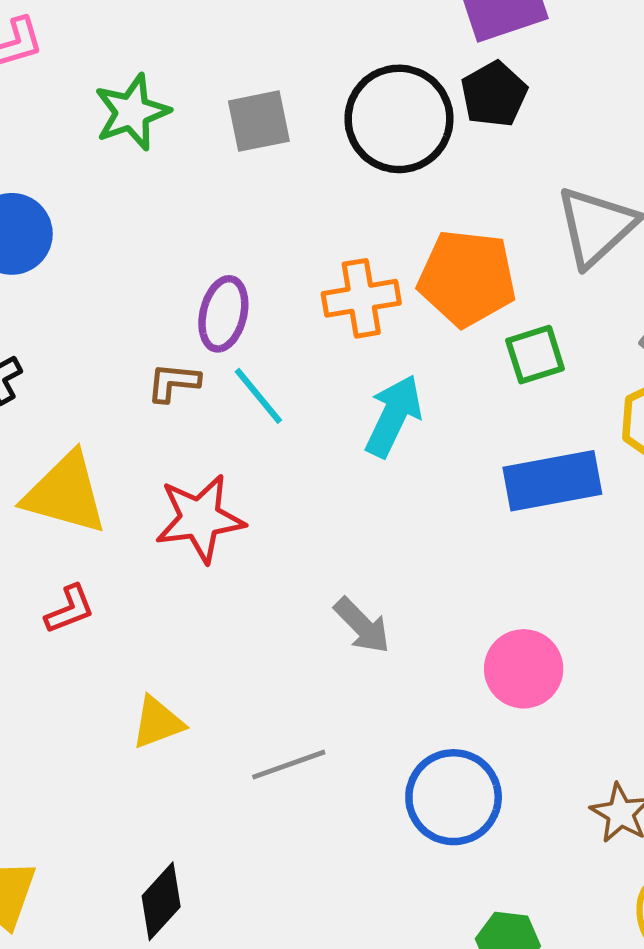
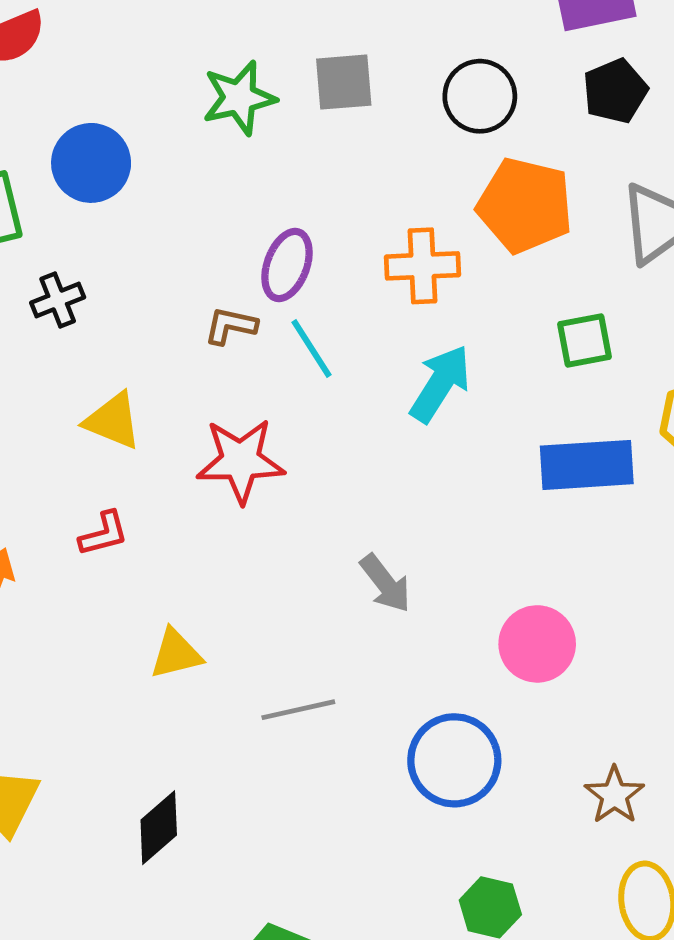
black pentagon: (494, 94) -> (615, 91), moved
green star: (132, 112) -> (239, 98), moved
black circle: (399, 119) -> (480, 96), size x0.7
orange pentagon: (467, 278) -> (525, 205), moved
yellow triangle: (65, 493) -> (113, 421), size x0.7

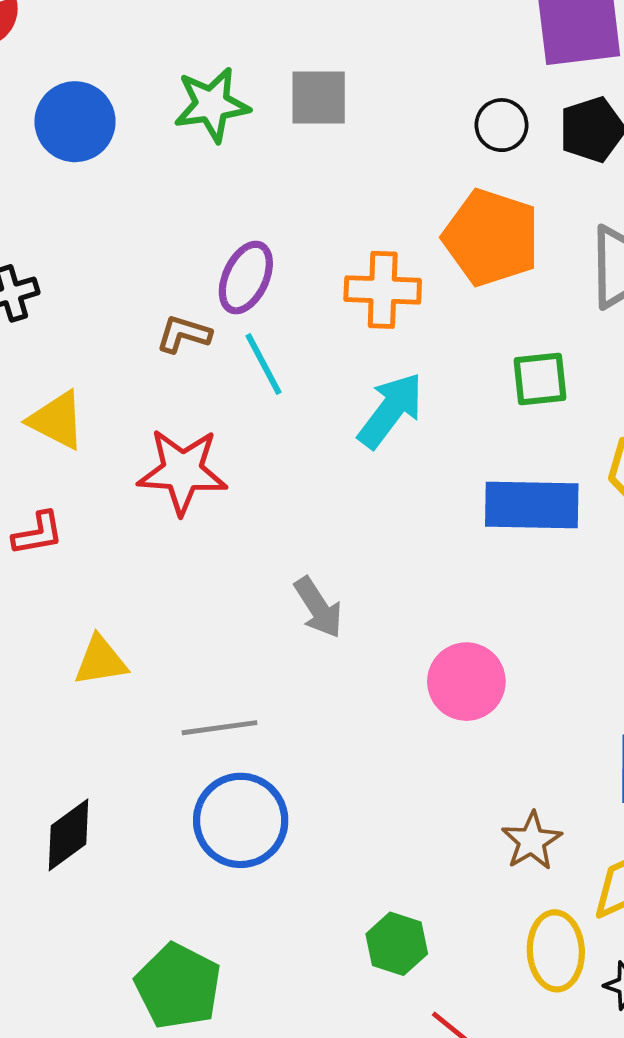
black circle: (480, 96) -> (502, 125), moved, size x0.7
blue circle: (91, 163) -> (75, 122), moved
blue circle: (454, 760) -> (241, 820), moved

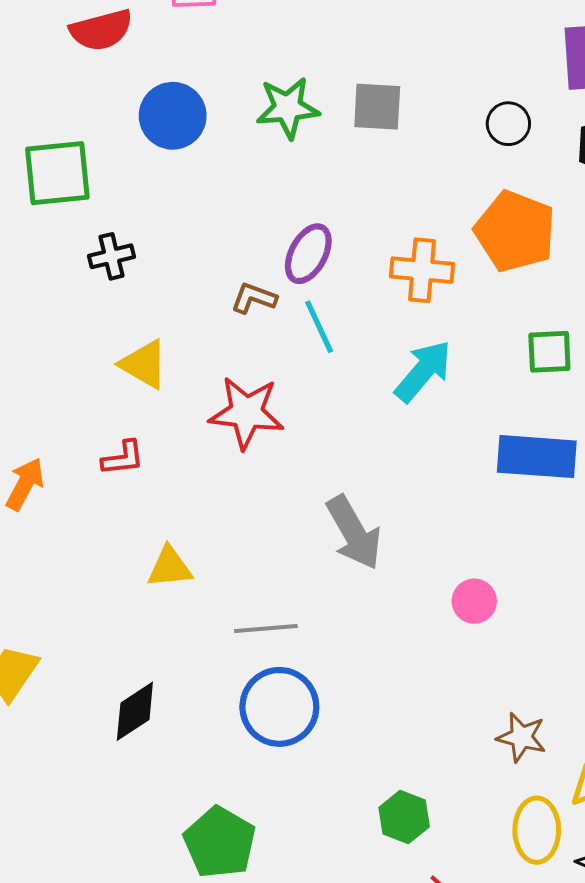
black circle: (502, 125) -> (508, 124), moved
gray arrow: (318, 607) -> (354, 533), size x1.4
pink circle: (466, 682) -> (474, 601), size x0.7
brown star: (532, 841) -> (522, 737), turned -30

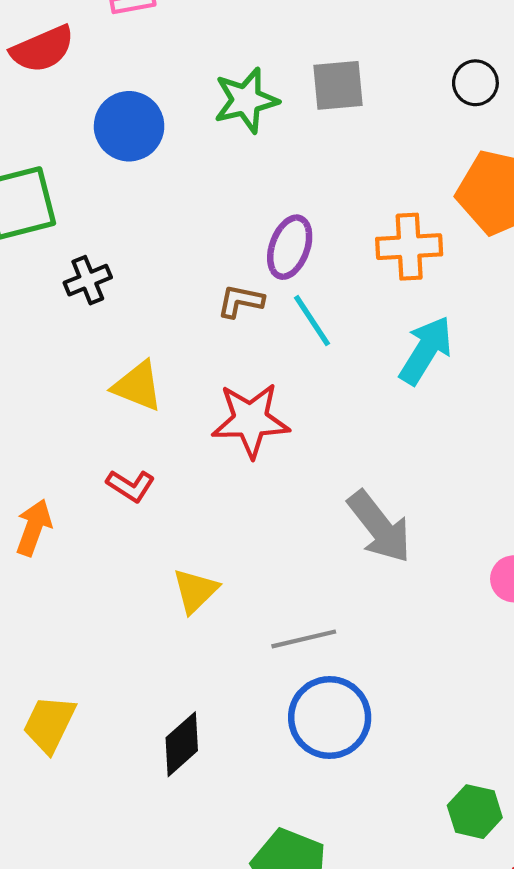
red L-shape: (123, 458) -> (131, 486), turned 48
yellow triangle: (170, 567) -> (195, 591), turned -30

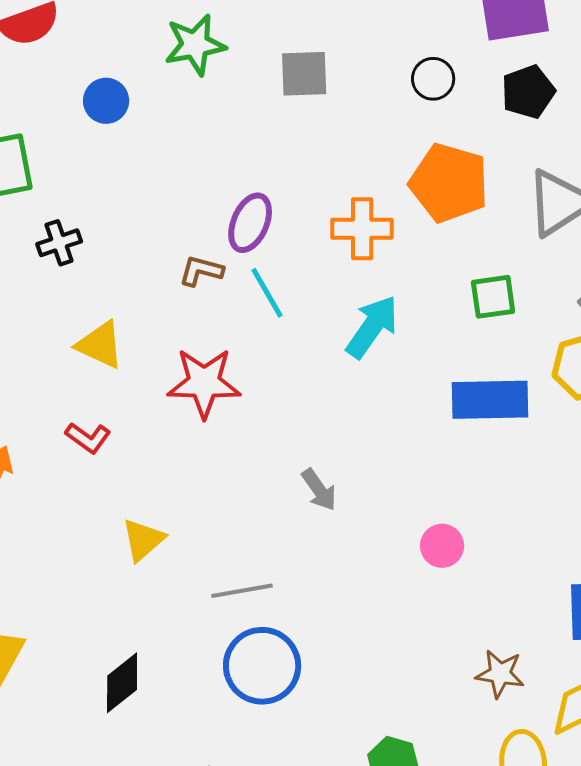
green star: (246, 100) -> (195, 45), moved
blue circle: (129, 126) -> (106, 101), size x0.7
gray arrow: (379, 527) -> (319, 490), size x0.6

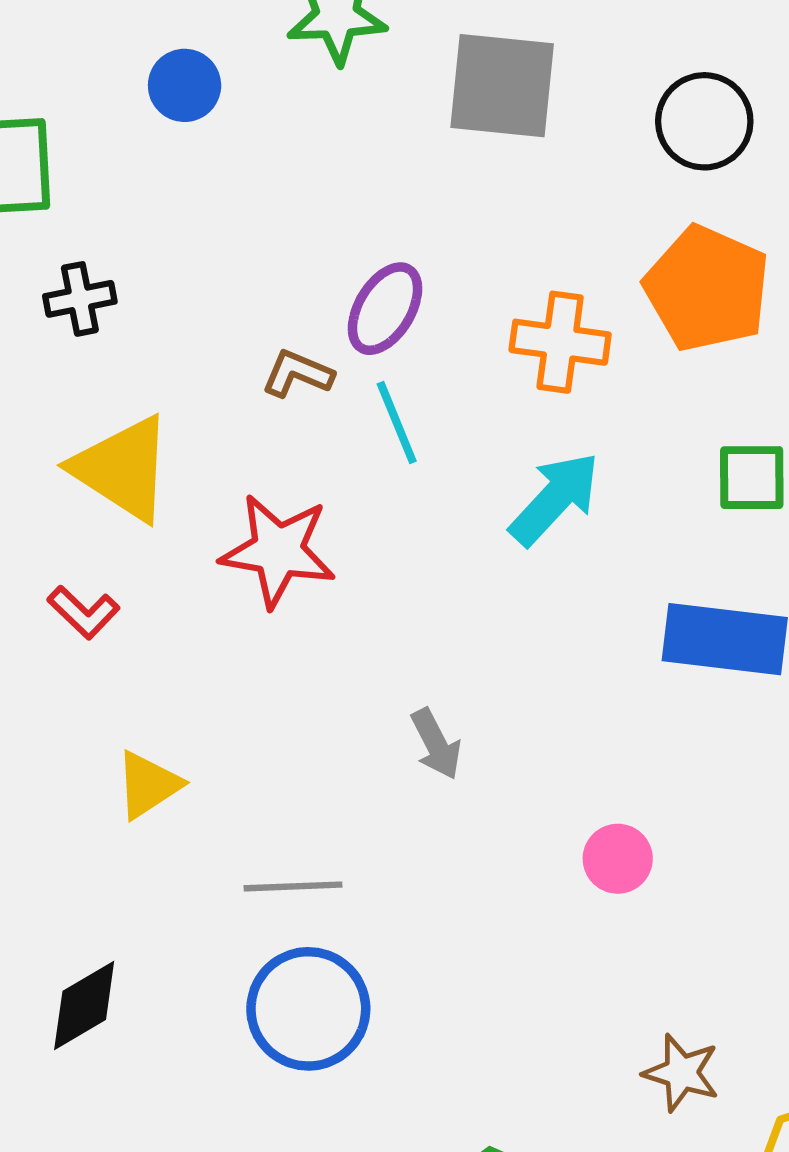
gray square: (304, 74) -> (502, 86), size x1.4
black circle: (433, 79) -> (704, 121), size x1.4
yellow triangle: (100, 345) -> (122, 468), size x1.4

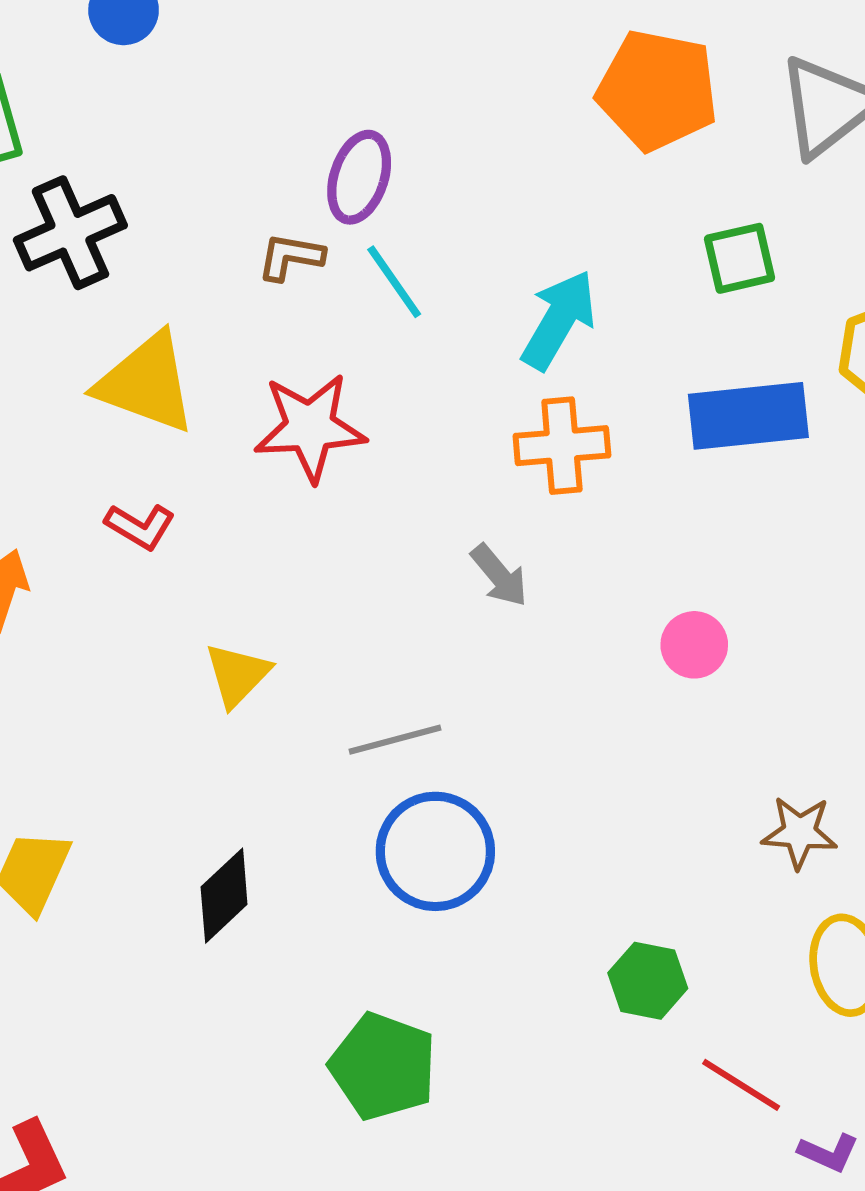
black cross: (80, 299) -> (70, 233), size x1.6
orange cross: (560, 342) -> (562, 446), moved

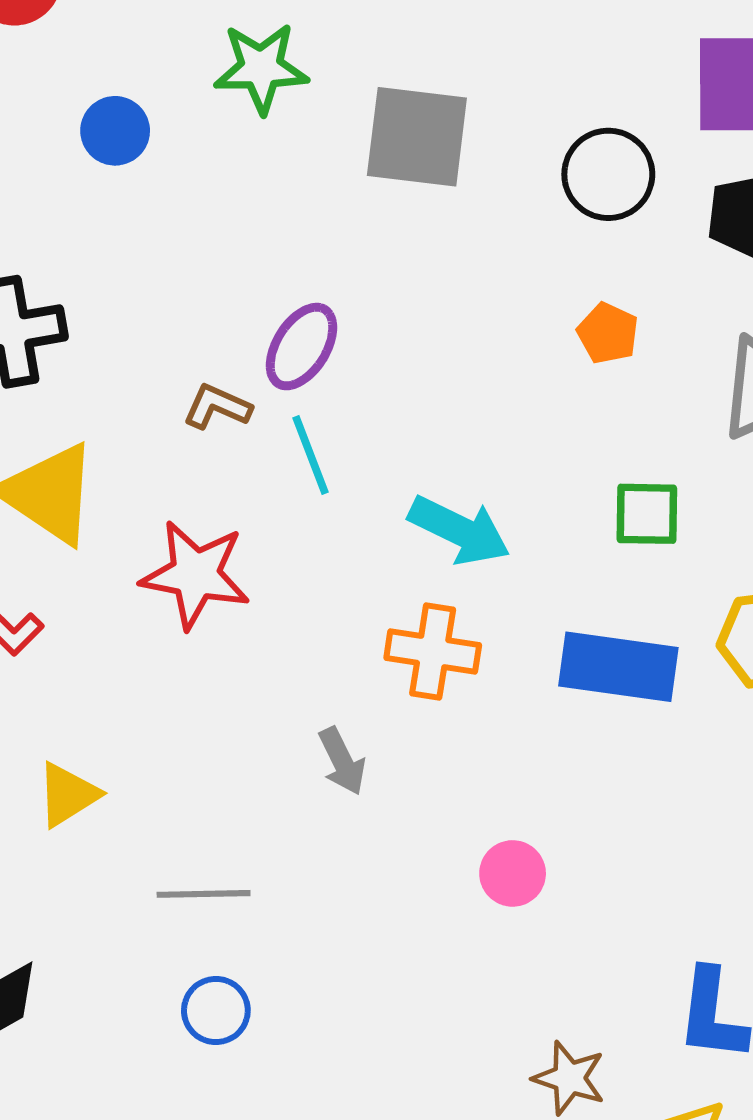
orange pentagon: (657, 90) -> (608, 333), size x0.5
cyan arrow: (559, 320) -> (459, 530), turned 72
blue circle: (435, 851) -> (216, 1011), size x0.6

